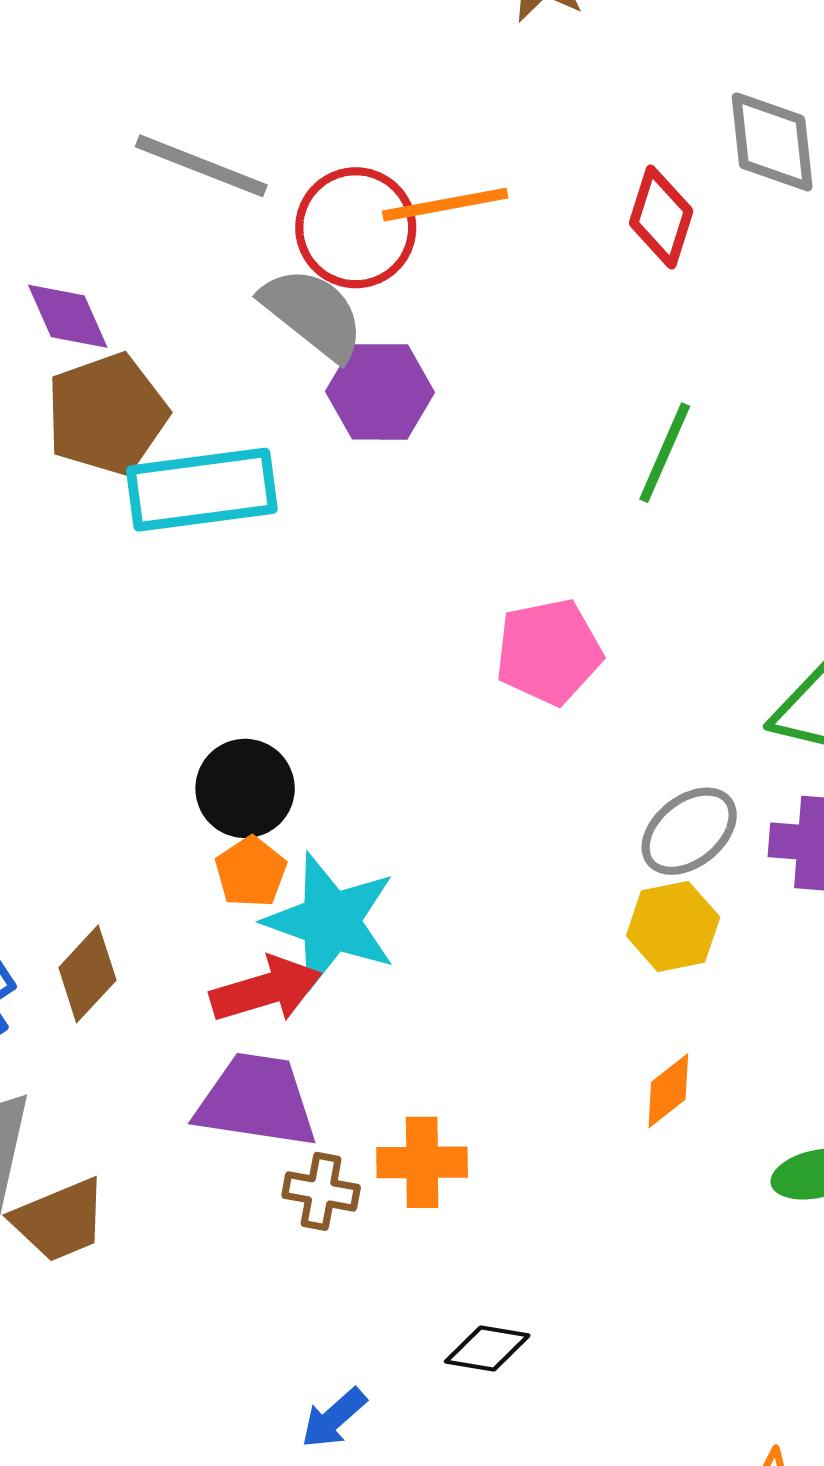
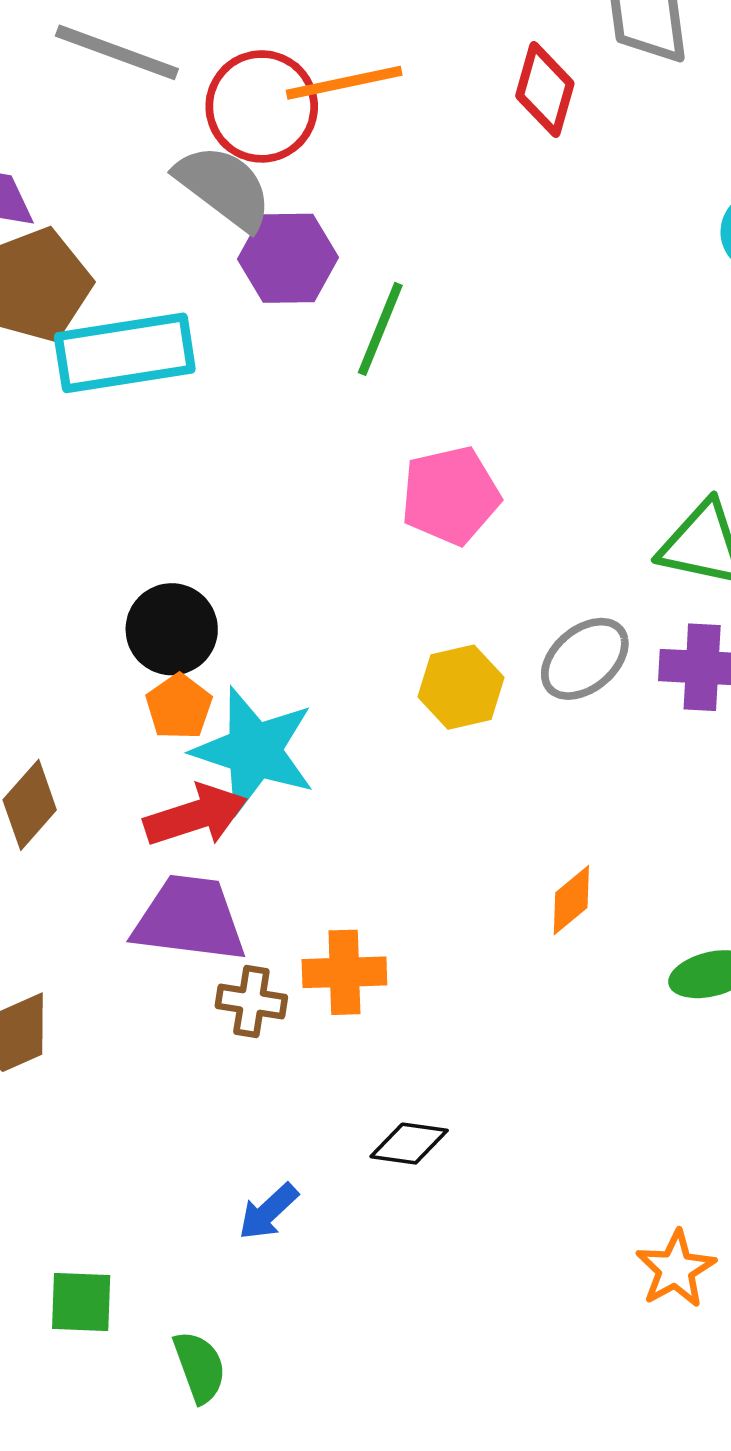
green line: (665, 453) -> (380, 329), moved
yellow hexagon: (673, 926) -> (461, 687), moved

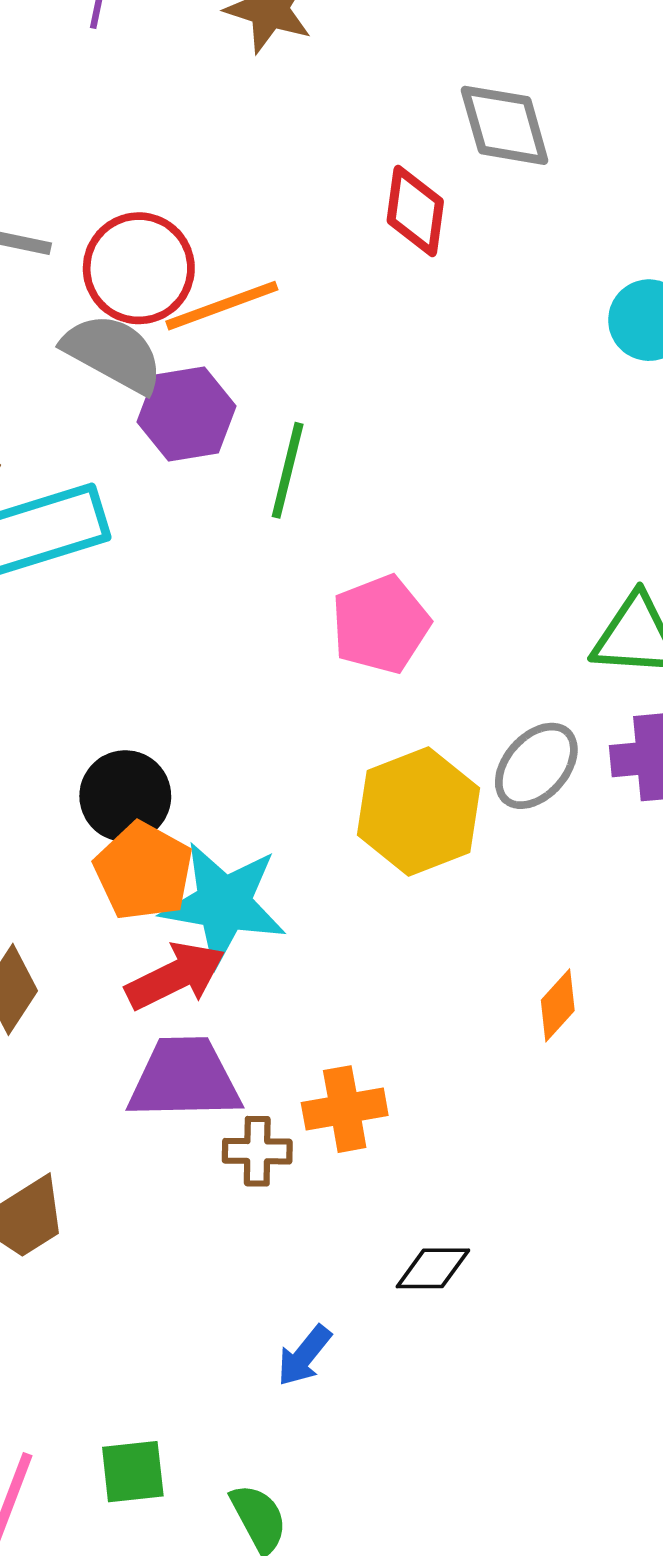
orange line: (344, 83) -> (222, 306), moved
yellow hexagon: (461, 687) -> (419, 812), size x1.5
orange pentagon: (179, 707) -> (144, 871), size x1.5

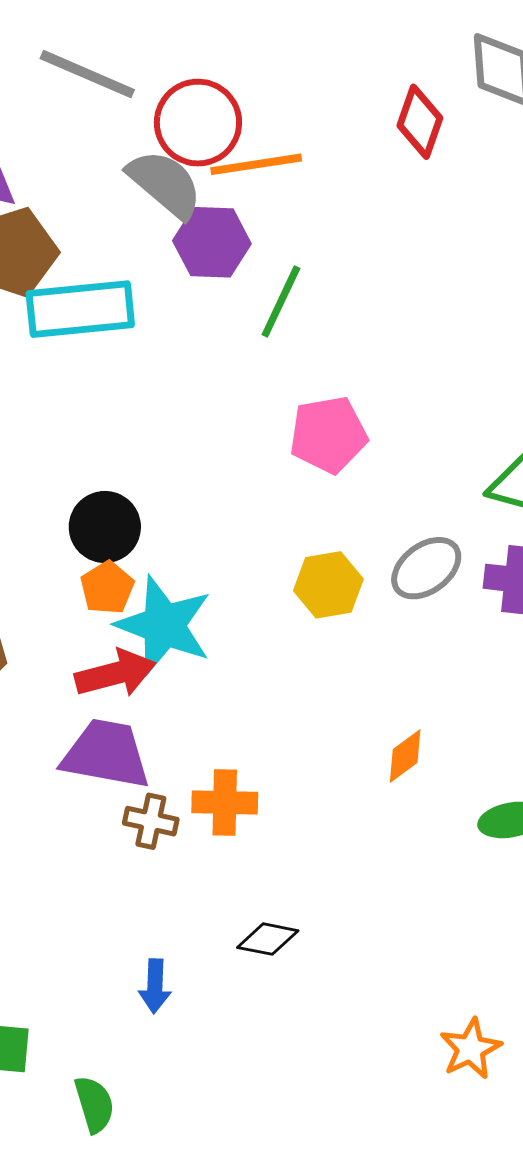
yellow hexagon: (419, 812) -> (328, 585), size x0.7
orange pentagon: (144, 871) -> (107, 588), size x0.7
blue arrow: (304, 1356) -> (155, 986), turned -48

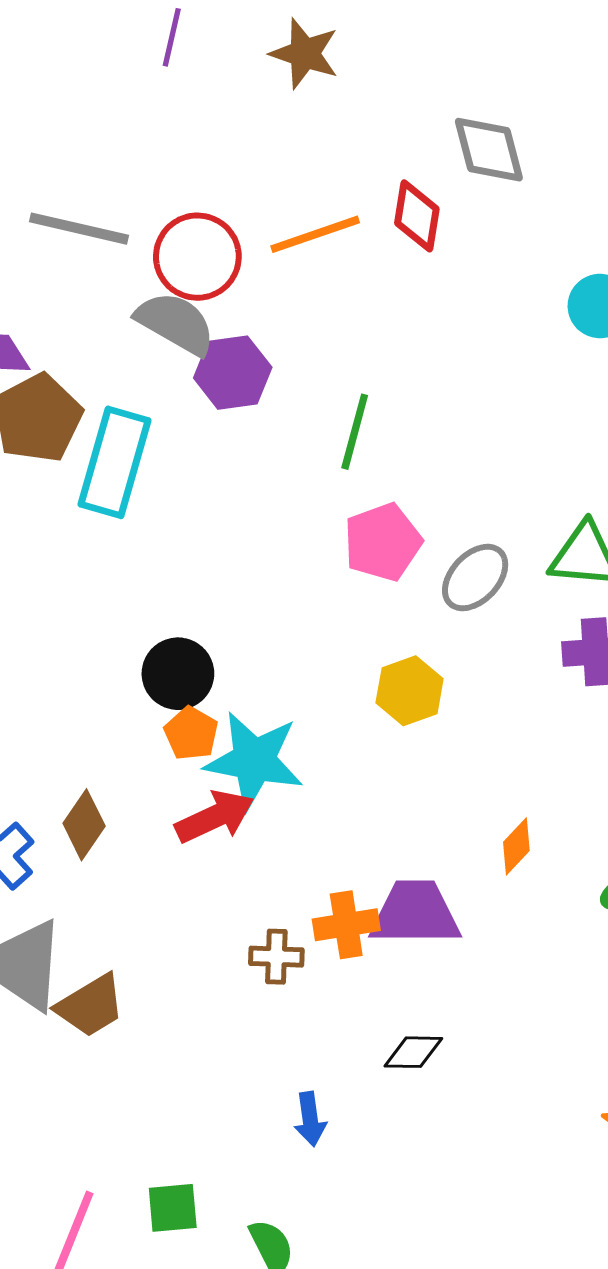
orange line: (256, 164) -> (315, 234), moved
green line: (281, 302) -> (355, 432), moved
cyan rectangle: (80, 309) -> (114, 462), turned -58
gray ellipse: (426, 568) -> (475, 578), moved
purple trapezoid: (106, 754) -> (415, 913), moved

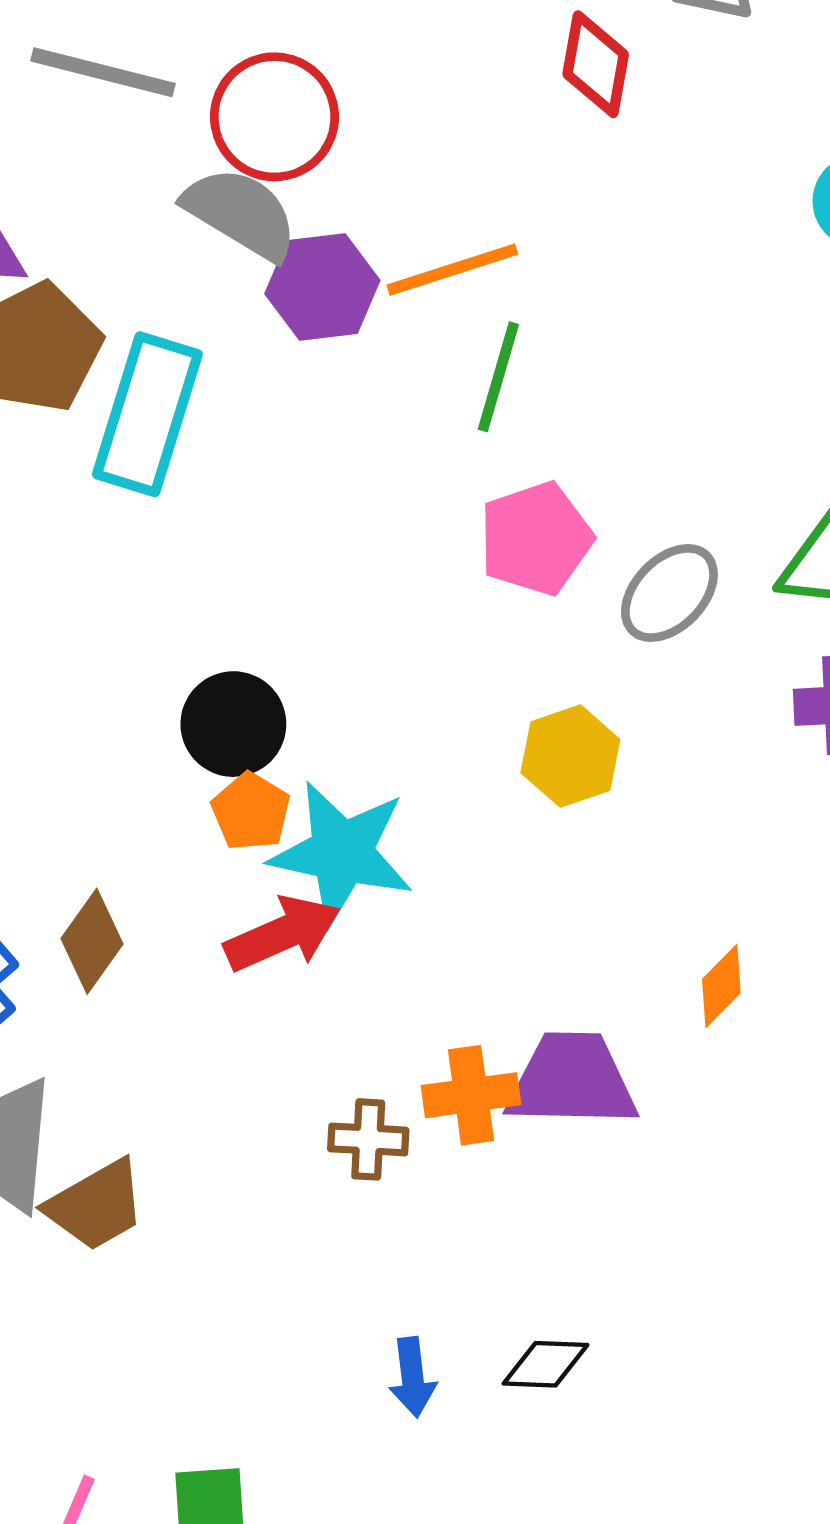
orange line: (315, 234) -> (452, 270), moved
black diamond: (413, 1052) -> (546, 1364), moved

